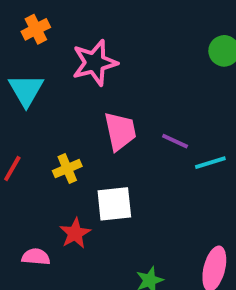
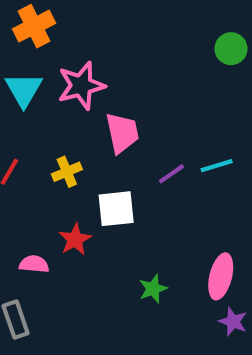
orange cross: (36, 29) -> (34, 26), size x1.4
pink star: (95, 63) -> (81, 86), moved
purple line: (175, 141) -> (171, 174), moved, turned -60

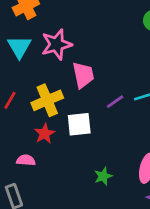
yellow cross: (67, 172) -> (47, 100), size x1.6
red star: (75, 239) -> (45, 134), moved

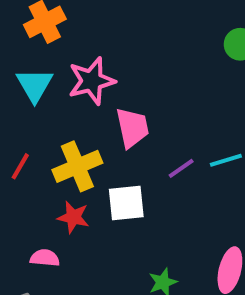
red star: (45, 134) -> (73, 217), turned -30

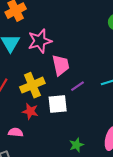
purple line: (181, 168) -> (78, 86), moved

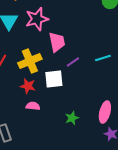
pink semicircle: (16, 132) -> (33, 106), moved

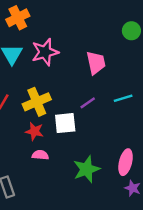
pink trapezoid: (57, 42) -> (96, 63), moved
green star: (72, 118) -> (86, 169), size x1.6

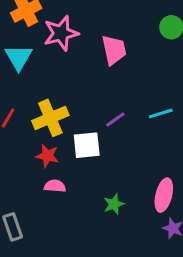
pink star: (45, 52) -> (61, 33), moved
pink trapezoid: (96, 63) -> (114, 50), moved
green star: (86, 169) -> (114, 204), size x0.6

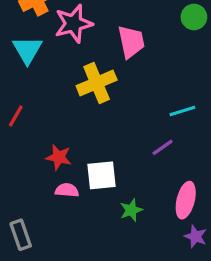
yellow cross: (50, 118) -> (97, 83), moved
purple line: (115, 119) -> (163, 147), moved
white square: (87, 145) -> (102, 175), moved

